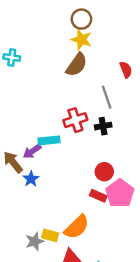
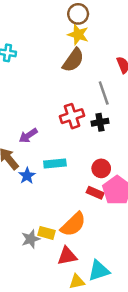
cyan rectangle: (49, 140) -> (55, 164), moved
purple arrow: (32, 151) -> (28, 136), moved

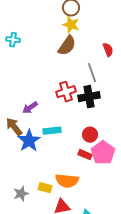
black cross: (100, 122) -> (89, 97), size x1.5
blue star: (27, 176) -> (29, 141), size x1.6
orange semicircle: (73, 224) -> (67, 181), turned 50
gray star: (31, 239) -> (21, 194), moved

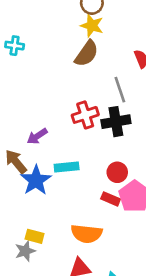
yellow rectangle: (45, 188) -> (35, 236), moved

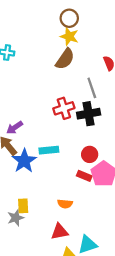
purple arrow: (37, 136) -> (15, 128), moved
orange semicircle: (87, 234) -> (65, 204), size x0.6
yellow rectangle: (35, 236) -> (23, 206), turned 72

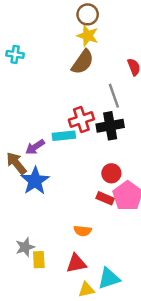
purple arrow: (15, 128) -> (35, 147), moved
cyan rectangle: (49, 150) -> (64, 136), moved
yellow rectangle: (23, 206) -> (39, 260), moved

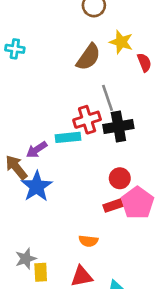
yellow star: (88, 36) -> (121, 42), moved
gray line: (114, 96) -> (108, 98), moved
red rectangle: (105, 198) -> (113, 206), turned -42

